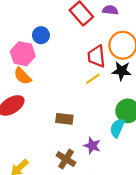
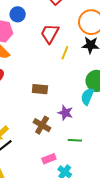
red trapezoid: (96, 56) -> (50, 34), moved, turned 35
yellow line: (93, 79) -> (65, 53), turned -32

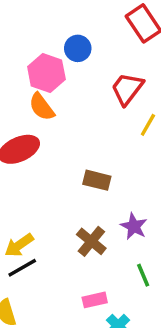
green line: (75, 140) -> (143, 275), turned 56

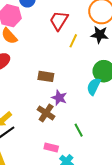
purple star: (134, 226) -> (59, 98), moved
pink rectangle: (95, 300) -> (51, 147), turned 32

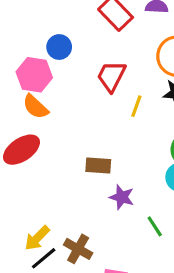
brown cross: (46, 113) -> (78, 249), moved
green line: (79, 130) -> (155, 226), moved

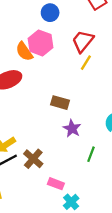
pink hexagon: (34, 75) -> (40, 43), moved
yellow line: (136, 106) -> (86, 63), moved
green line: (155, 226) -> (91, 154), turned 42

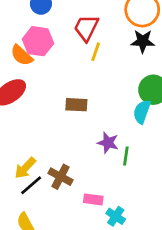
purple star: (72, 129) -> (108, 143), moved

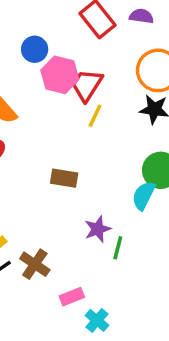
pink hexagon: (38, 41) -> (60, 75), moved
purple star: (108, 143) -> (98, 229), turned 30
pink rectangle: (93, 199) -> (72, 297), turned -36

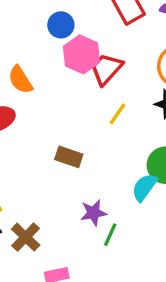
yellow line: (95, 116) -> (118, 114), moved

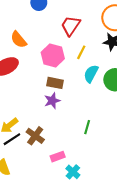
pink hexagon: (82, 54) -> (53, 56), moved
cyan semicircle: (144, 187) -> (91, 74), moved
purple star: (93, 213) -> (52, 101), moved

